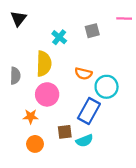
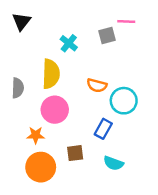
pink line: (124, 19) -> (126, 22), moved
blue rectangle: (89, 111) -> (103, 129), size x0.7
cyan semicircle: (85, 141) -> (113, 163), moved, turned 42
orange circle: (35, 144) -> (41, 167), size x1.5

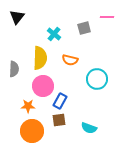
pink line: (126, 22) -> (107, 17), moved
orange semicircle: (97, 85) -> (70, 60), moved
blue rectangle: (103, 129) -> (60, 101), moved

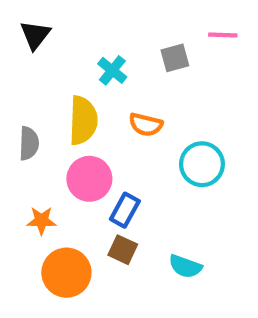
orange star: (28, 106) -> (41, 221), moved
brown square: (59, 120) -> (123, 250), turned 32

